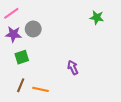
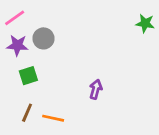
green star: (97, 18) -> (145, 23), moved
purple arrow: (73, 68) -> (96, 89), turned 40

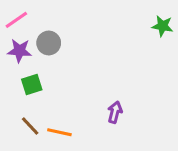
purple arrow: (96, 89) -> (115, 112), moved
brown line: (27, 113) -> (30, 126), turned -66

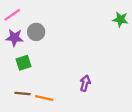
brown line: (30, 126) -> (22, 93), turned -42

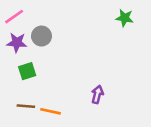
green star: (120, 19) -> (125, 18), moved

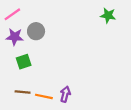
purple arrow: (97, 94) -> (65, 94), moved

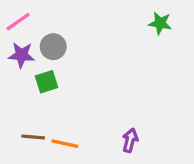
green square: (24, 62) -> (46, 82), moved
purple arrow: (65, 94) -> (130, 140), moved

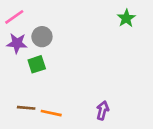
green star: (160, 23) -> (126, 18), turned 30

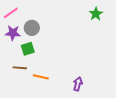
brown line: (26, 108) -> (20, 68), moved
orange line: (51, 113) -> (41, 77), moved

